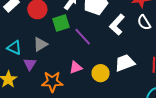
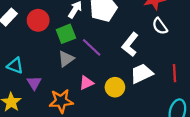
white L-shape: (117, 25) -> (130, 44), moved
gray triangle: (40, 44) -> (66, 59), moved

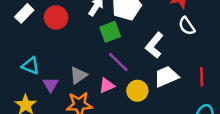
green square: (66, 34) -> (110, 32), moved
purple line: (92, 47) -> (118, 62), moved
gray triangle: (66, 59) -> (78, 75), moved

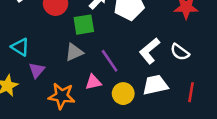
white semicircle: (187, 26) -> (180, 52), moved, turned -30
green square: (110, 32) -> (84, 25), moved
gray triangle: (78, 75) -> (74, 52), moved

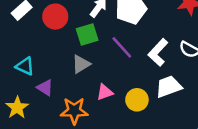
purple line: (110, 61) -> (122, 47), moved
purple triangle: (37, 70) -> (45, 88), turned -30

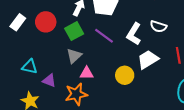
pink triangle: (105, 92) -> (87, 73), moved, turned 32

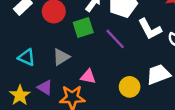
white L-shape: (134, 34) -> (150, 29), moved, turned -70
gray triangle: (74, 56) -> (61, 57), moved
purple triangle: (49, 80) -> (45, 87), moved

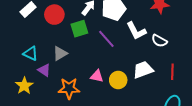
pink triangle: (88, 76) -> (97, 76), moved
purple triangle: (45, 87) -> (44, 70), moved

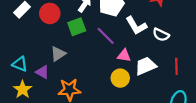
cyan triangle: (31, 53) -> (20, 64), moved
pink triangle: (97, 76) -> (124, 56), moved

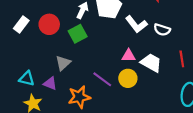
purple line: (106, 36) -> (102, 79), moved
white trapezoid: (146, 66) -> (151, 63), turned 60

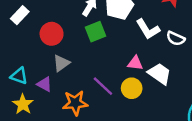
red circle: (49, 24) -> (52, 34), moved
green square: (78, 34) -> (96, 32), moved

